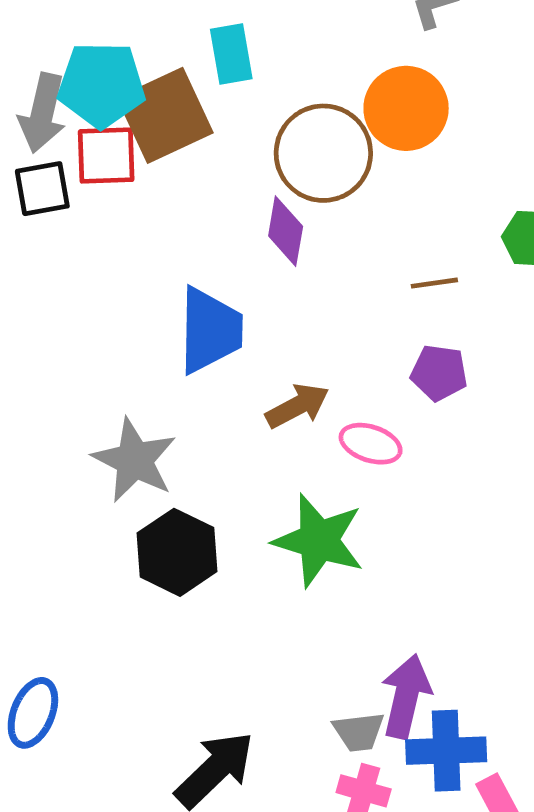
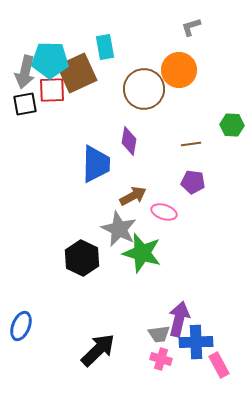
purple diamond: (286, 231) -> (129, 141), moved
gray star: (134, 460) -> (119, 229), moved

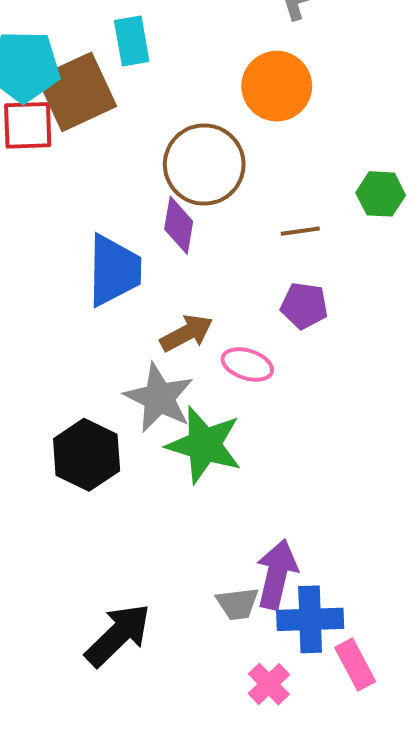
brown circle: (144, 89) -> (204, 165), moved
pink cross: (161, 359) -> (269, 684), moved, turned 30

